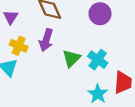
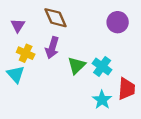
purple circle: (100, 14) -> (118, 22), moved

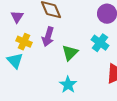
cyan cross: (102, 67) -> (100, 43), moved
cyan star: (102, 100) -> (68, 85), moved

